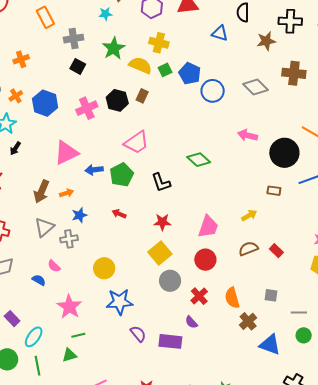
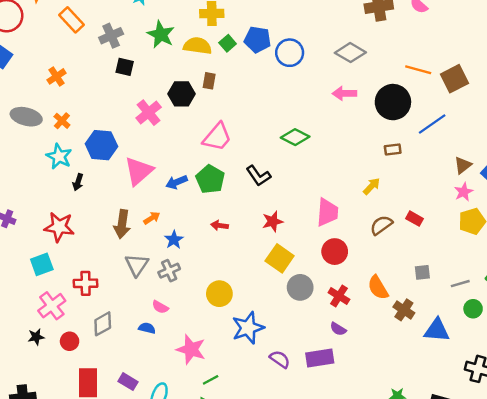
gray diamond: (256, 87) -> (350, 53), moved
blue hexagon: (45, 103) -> (101, 145), moved

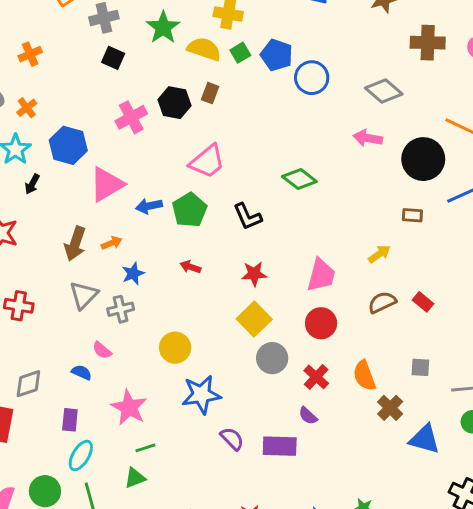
gray diamond: (103, 324) -> (28, 384), moved
purple rectangle: (128, 382) -> (70, 420), moved, turned 54

